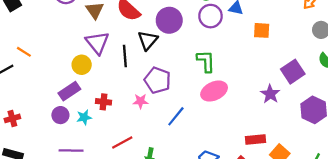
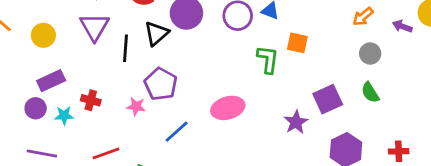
green L-shape: (206, 61) -> (268, 59), moved
yellow circle: (82, 65) -> (43, 35), moved

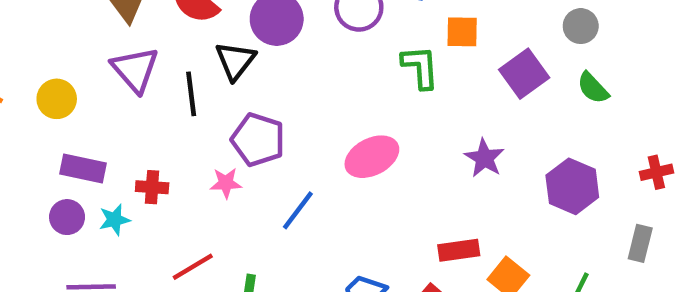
purple rectangle: (51, 81) -> (83, 168), turned 48
purple square: (328, 99) -> (524, 74), moved

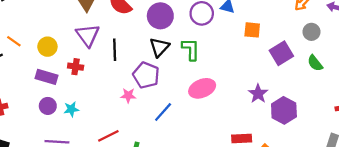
black triangle: (235, 61) -> (159, 47), moved
green L-shape: (420, 67) -> (191, 49), moved
purple rectangle: (83, 168) -> (47, 77), moved
purple hexagon: (572, 186) -> (284, 110), moved
red cross: (152, 187) -> (76, 67), moved

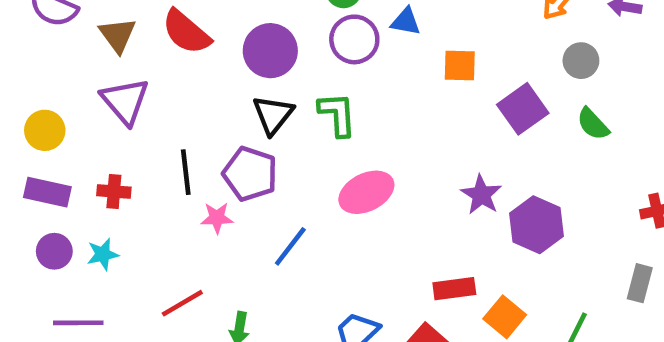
black line: (115, 50) -> (186, 172), moved
red cross: (76, 67) -> (114, 191), moved

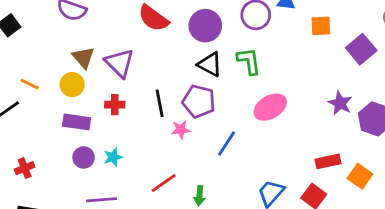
brown triangle: (118, 35) -> (83, 57), moved
black triangle: (273, 115) -> (210, 64), turned -36
red cross: (114, 191) -> (115, 105), moved

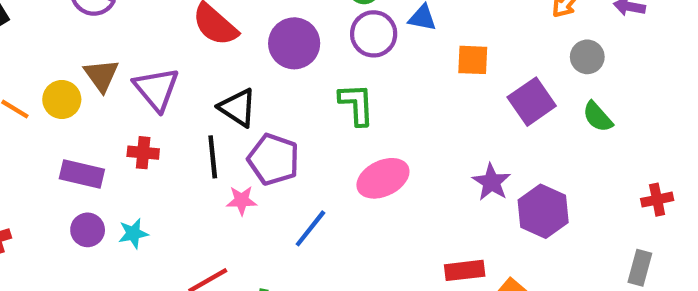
black triangle: (210, 64) -> (238, 108), moved
yellow circle: (72, 85) -> (62, 99), moved

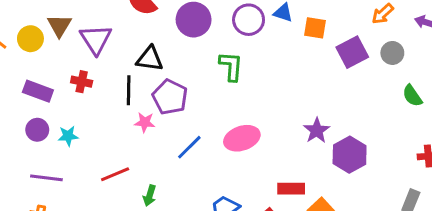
orange square: (473, 60) -> (315, 28), moved
purple square: (532, 102) -> (352, 52), moved
black triangle: (238, 108) -> (150, 59), turned -32
green semicircle: (598, 117) -> (412, 96), moved
pink ellipse: (383, 178) -> (242, 138), moved

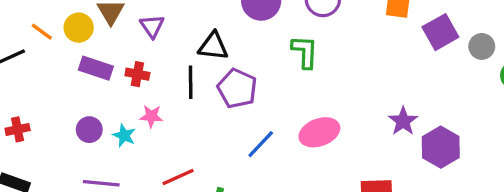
purple triangle: (96, 39) -> (152, 26), size x0.7
gray circle: (392, 53) -> (482, 46), moved
purple rectangle: (38, 91) -> (96, 68), moved
pink star: (145, 122) -> (151, 116), moved
cyan star: (68, 136) -> (124, 136), turned 30

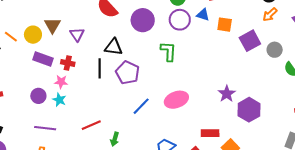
pink star: (151, 116) -> (61, 82), moved

